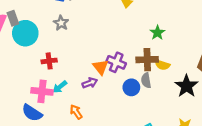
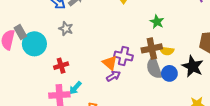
gray semicircle: (146, 80) -> (154, 68), size x1.5
purple arrow: (90, 83) -> (113, 76), moved
blue circle: (131, 87) -> (169, 73), moved

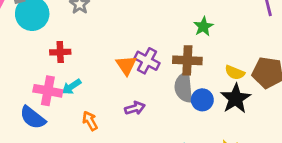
yellow semicircle: (167, 51) -> (235, 72), moved
purple arrow: (113, 76) -> (135, 108), moved

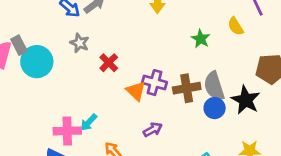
red cross: (60, 52) -> (109, 63), moved, turned -30
brown cross: (187, 60) -> (187, 88), moved
yellow semicircle: (235, 72) -> (236, 26), moved, turned 48
gray semicircle: (184, 87) -> (214, 86), moved

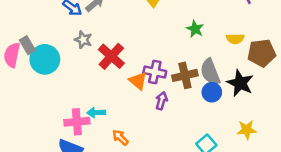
yellow semicircle: (236, 26) -> (235, 39), moved, turned -54
red cross: (109, 63) -> (111, 56), size x1.5
cyan arrow: (89, 122) -> (96, 113), turned 48
purple arrow: (153, 130) -> (161, 101), moved, turned -42

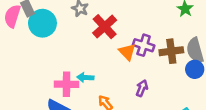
purple arrow: (161, 101) -> (142, 88), moved

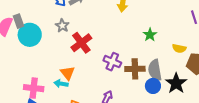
orange triangle: (127, 52) -> (68, 73), moved
pink cross: (67, 84) -> (34, 88), moved

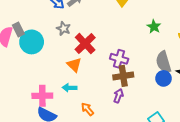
brown cross: (135, 69) -> (123, 76), moved
orange triangle: (68, 73) -> (74, 65), moved

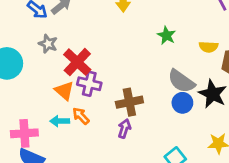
purple cross: (119, 59) -> (89, 84), moved
gray semicircle: (163, 62) -> (181, 81), turned -35
orange arrow: (87, 109) -> (81, 116), moved

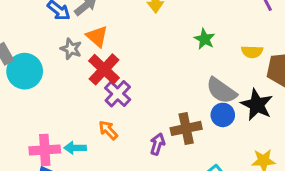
purple cross: (89, 84) -> (118, 94), turned 30
orange triangle: (64, 91) -> (97, 37), moved
brown cross: (129, 102) -> (186, 128), moved
cyan arrow: (60, 121) -> (75, 148), moved

